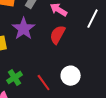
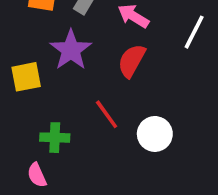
green cross: (15, 78) -> (55, 138), turned 35
red line: (44, 83) -> (107, 114), moved

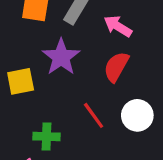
white circle: (155, 134) -> (137, 115), moved

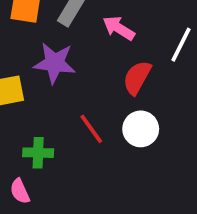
purple star: (61, 57) -> (55, 63), turned -30
red semicircle: (116, 67) -> (137, 78), moved

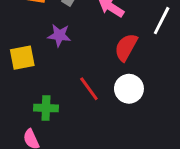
purple star: (55, 63) -> (59, 35), size x0.7

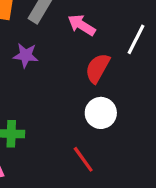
red line: (89, 89) -> (83, 159), moved

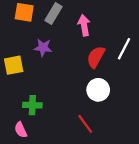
pink arrow: (82, 25) -> (84, 25), turned 48
white line: (136, 39) -> (124, 49), moved

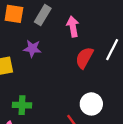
white circle: (98, 90) -> (91, 104), moved

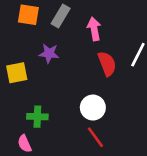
red semicircle: (84, 58) -> (107, 64), turned 130
white circle: (91, 104) -> (93, 108), moved

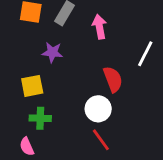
red semicircle: (107, 64) -> (113, 79), moved
yellow square: (17, 73) -> (32, 86), moved

